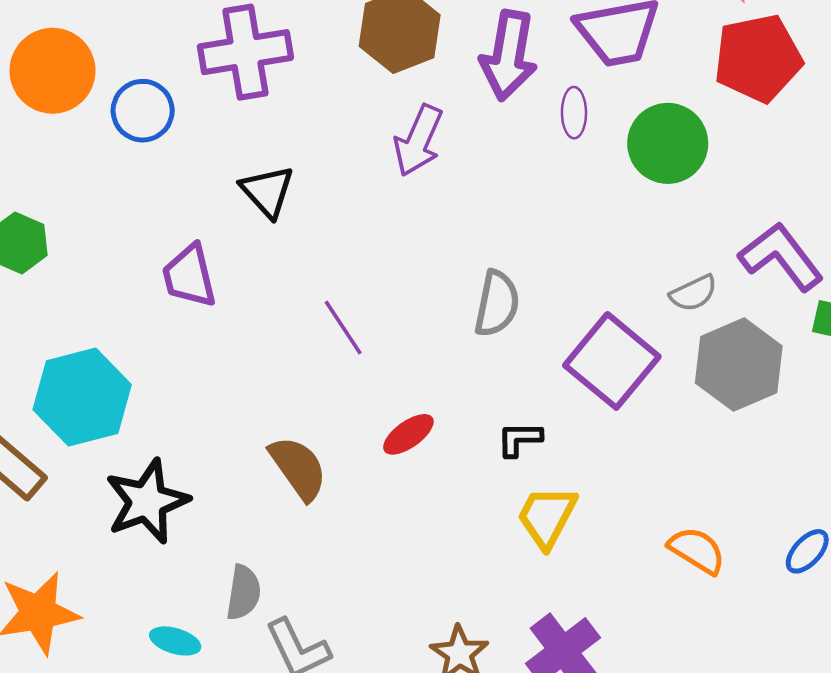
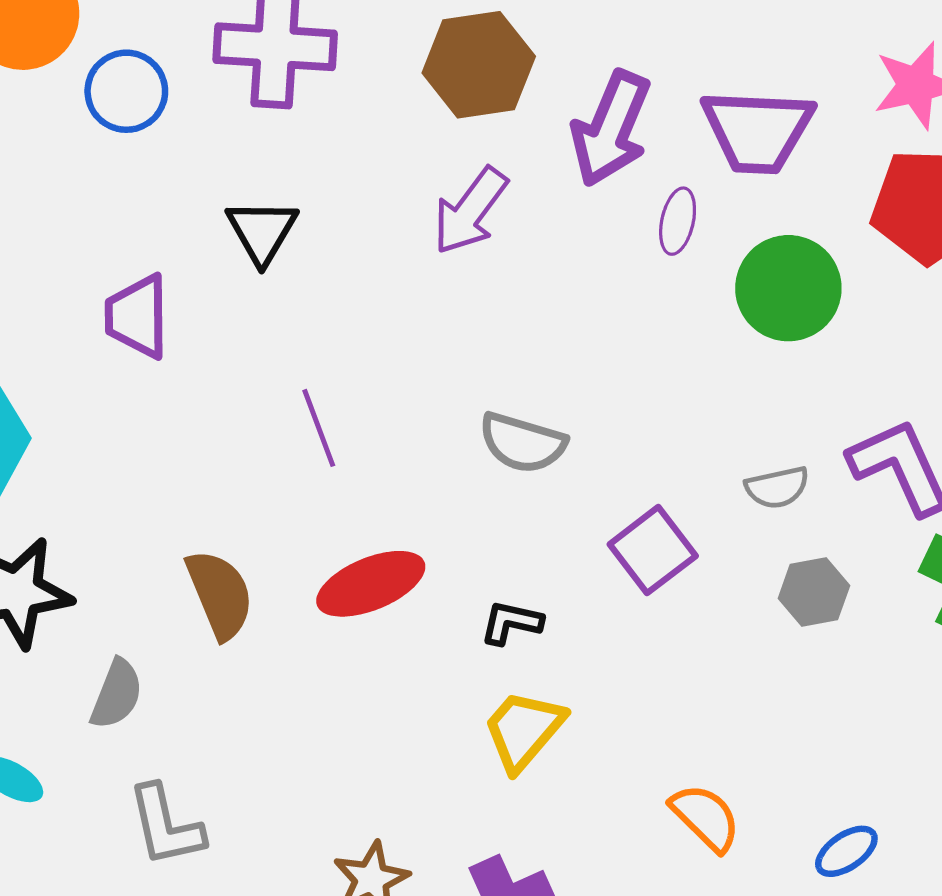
gray semicircle: (497, 304) -> (523, 443), turned 82
purple square: (612, 361) -> (653, 550), size x0.7
gray hexagon: (739, 365) -> (814, 592), size x0.6
red ellipse: (408, 434) -> (371, 584), size x1.5
gray semicircle: (244, 592) -> (117, 694), moved

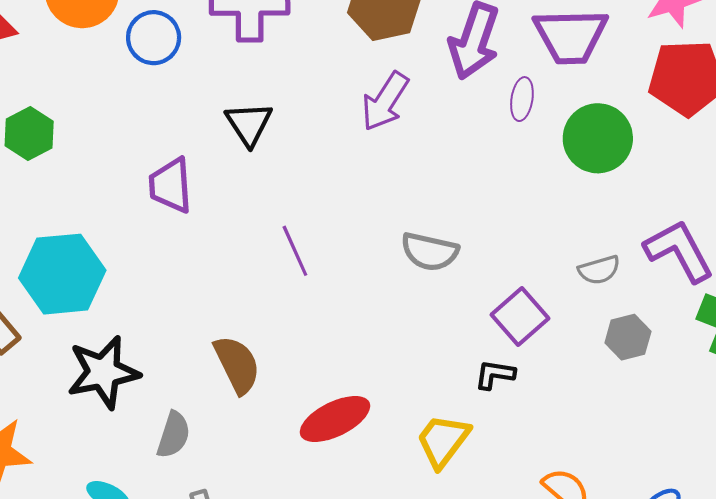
red ellipse: (371, 584) -> (335, 419), moved
black L-shape: (511, 623) -> (495, 375), moved

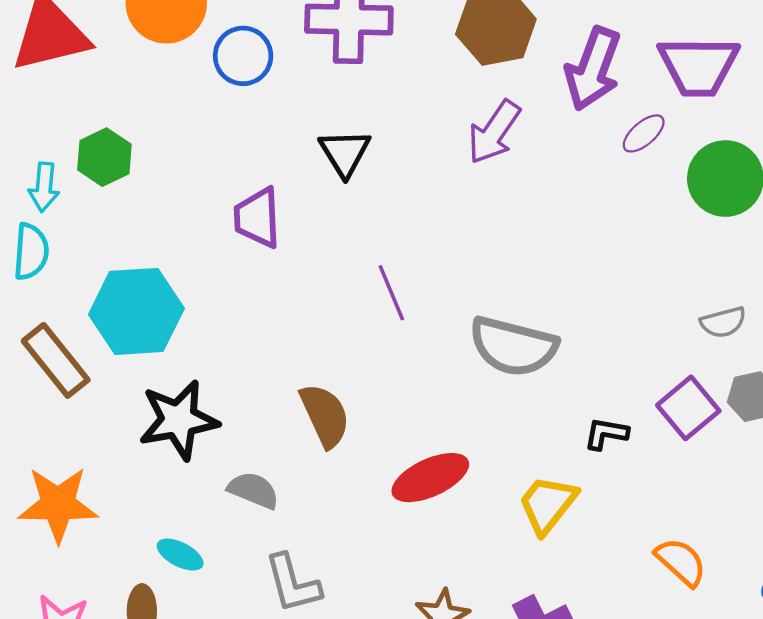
purple ellipse: (522, 99) -> (644, 133), turned 39
gray semicircle: (430, 252) -> (513, 346), moved, size x1.4
purple square: (520, 317) -> (688, 408), moved
gray semicircle: (173, 435) -> (253, 490), turned -87

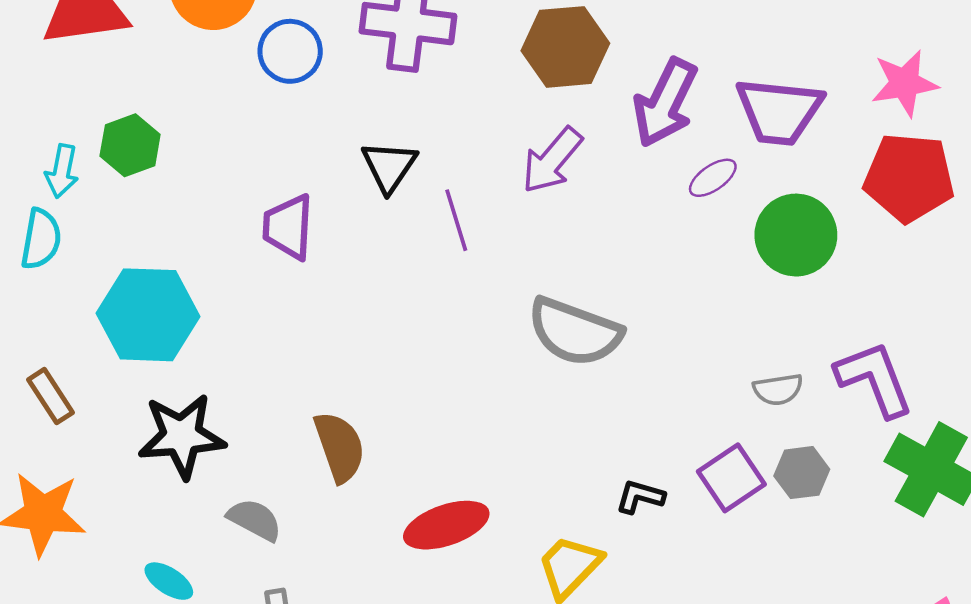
purple line: (391, 293) -> (456, 220), moved
gray semicircle: (513, 346) -> (575, 332), moved
brown rectangle: (56, 360) -> (51, 396), moved, size x0.7

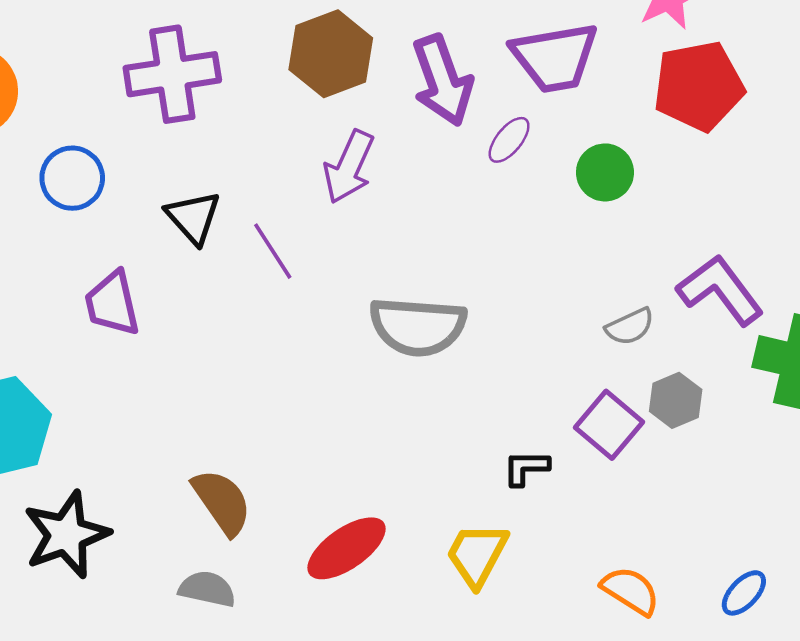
blue circle: (290, 51) -> (72, 178), moved
purple arrow: (665, 103) -> (442, 80), turned -30
green circle: (796, 235) -> (605, 172), size x0.7
gray semicircle: (255, 520) -> (207, 589), moved

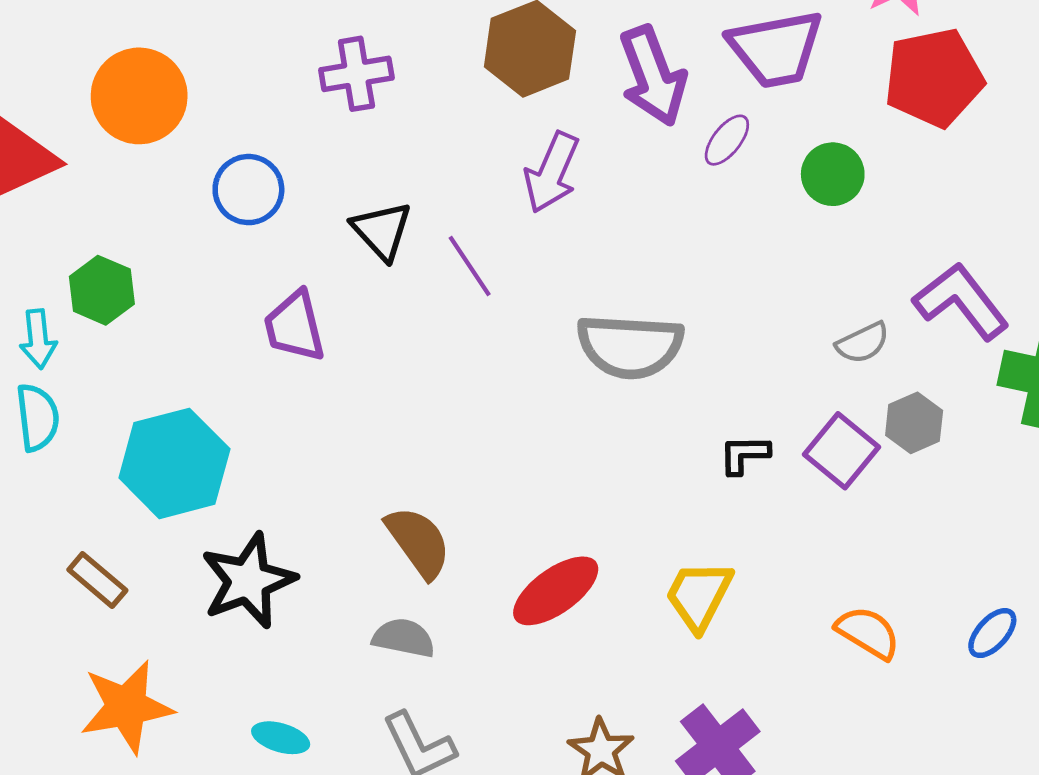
purple cross: (172, 74) -> (356, 74), size x0.7
black L-shape: (526, 468) -> (744, 454), moved

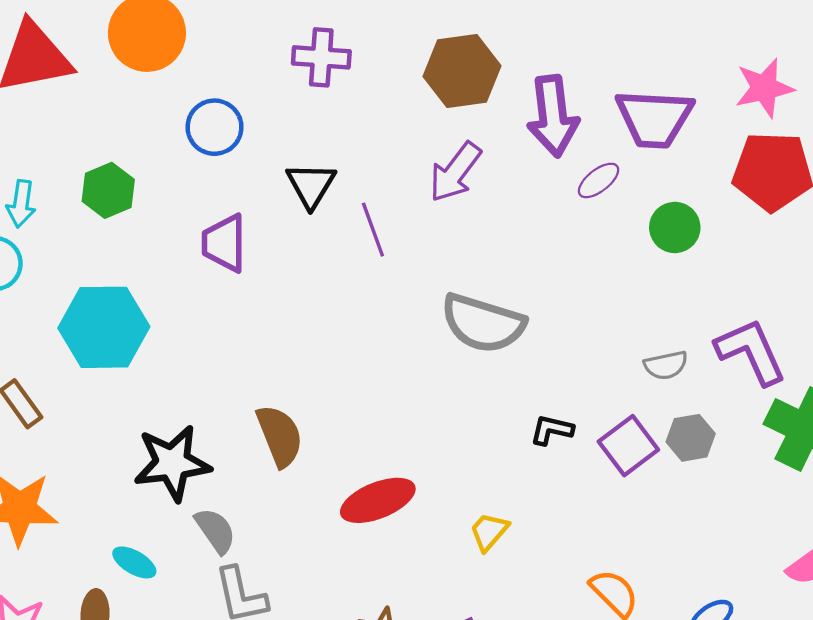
green hexagon: (102, 290) -> (108, 190), moved
black star: (248, 581) -> (172, 463), moved
yellow trapezoid: (699, 596) -> (489, 532), size x0.7
gray semicircle: (404, 638) -> (215, 531), moved, turned 30

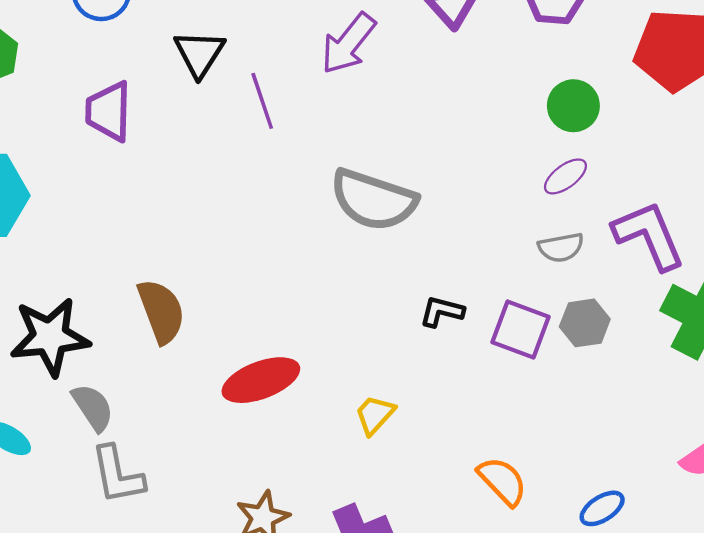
purple ellipse: (599, 180) -> (565, 176), moved
purple square: (628, 446) -> (521, 330), turned -34

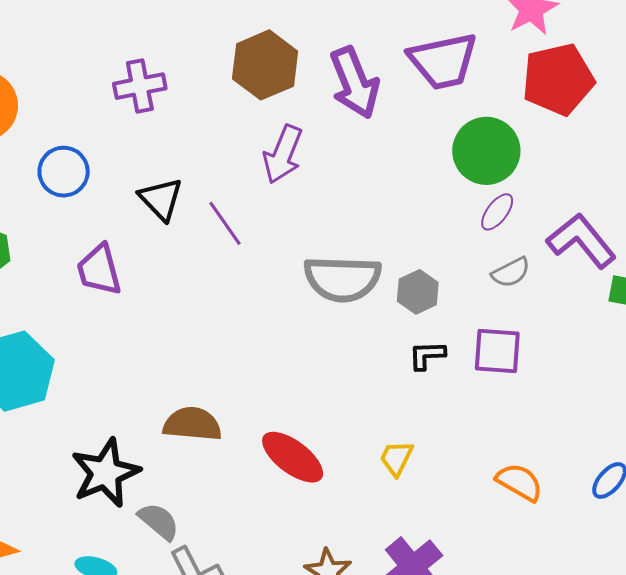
green circle: (573, 106) -> (486, 151), size x1.5
brown semicircle: (161, 311) -> (192, 424), turned -48
gray hexagon: (585, 323) -> (418, 292), moved
red ellipse: (261, 380) -> (293, 457), turned 74

